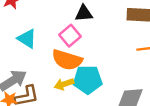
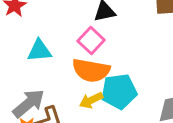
cyan triangle: (27, 39) -> (39, 51), turned -30

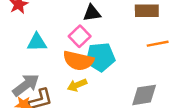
cyan pentagon: (119, 91) -> (100, 57), moved

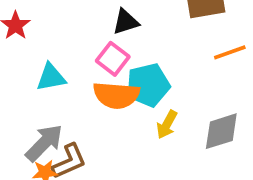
yellow arrow: (77, 85) -> (167, 125), moved, turned -30

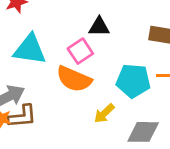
cyan triangle: (51, 77) -> (30, 49), size x1.4
cyan pentagon: (148, 85) -> (133, 81), moved

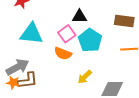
orange semicircle: (74, 79) -> (63, 53), size x0.7
cyan pentagon: (133, 81) -> (90, 40), moved, turned 30

